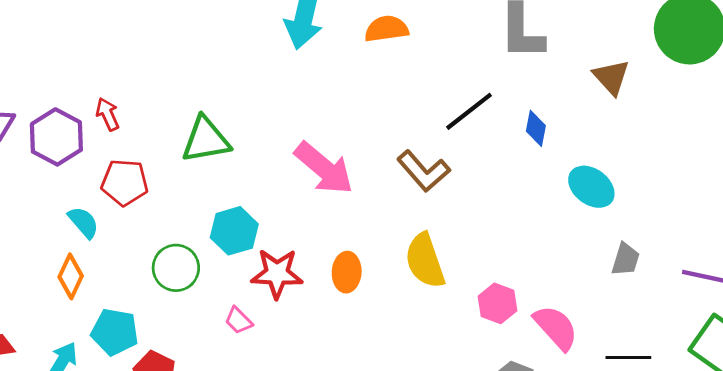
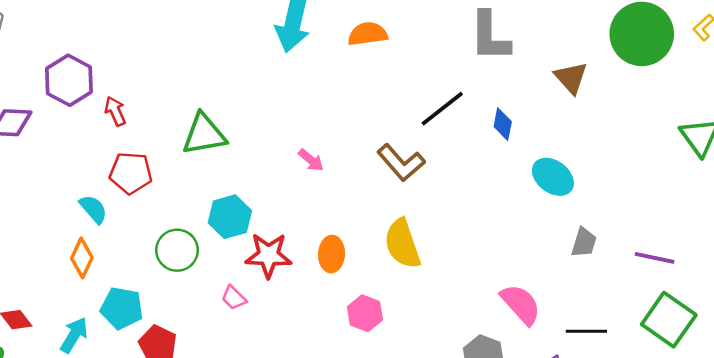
purple hexagon: (56, 137) -> (69, 80), moved
pink arrow: (324, 168) -> (311, 160), size x0.5
pink hexagon: (497, 303) -> (365, 313), moved

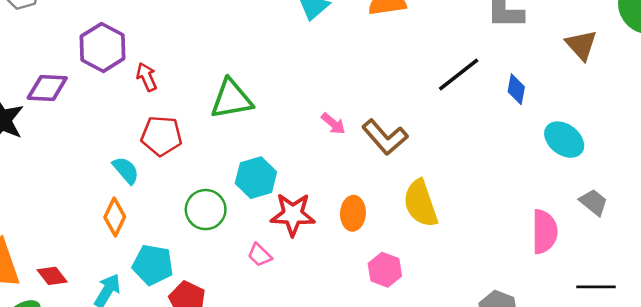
brown L-shape: (401, 163) -> (385, 137), moved
gray trapezoid: (584, 242) -> (594, 202), turned -68
pink semicircle: (521, 304) -> (545, 232), moved, turned 42

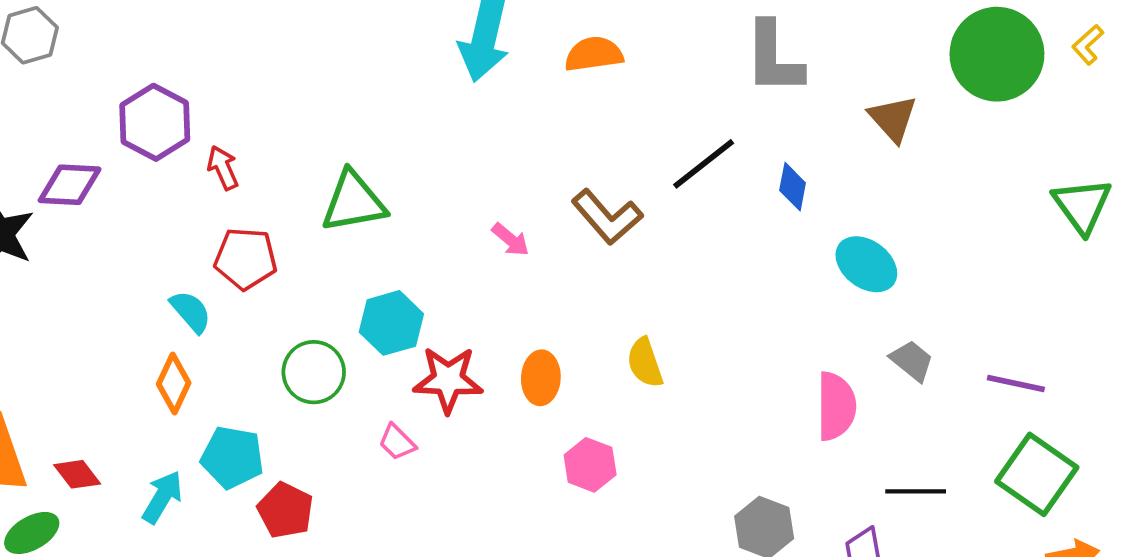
brown L-shape: (385, 137) -> (607, 217), moved
yellow semicircle: (420, 203) -> (645, 363), size x0.7

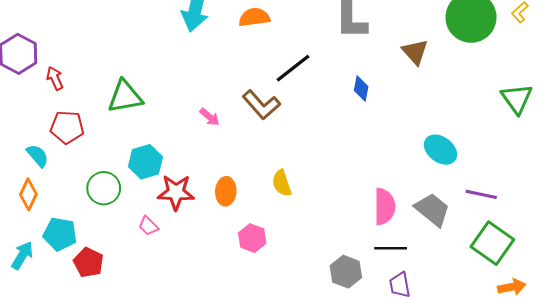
black line: (704, 164) -> (293, 68), moved
cyan ellipse: (866, 264) -> (440, 150), moved
gray trapezoid: (912, 361) -> (432, 210), moved, size x1.5
black line: (916, 491) -> (391, 248), moved

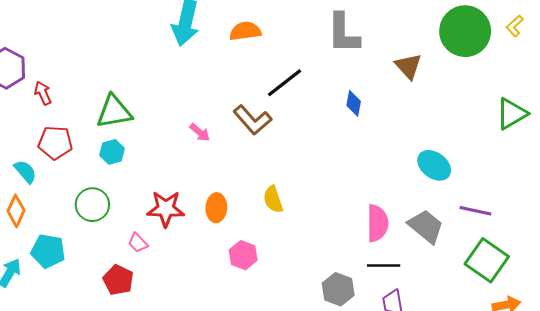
green triangle: (517, 99) -> (512, 114), turned 36
cyan hexagon: (145, 162) -> (112, 152), moved, size x0.7
red pentagon: (88, 263) -> (118, 280), moved

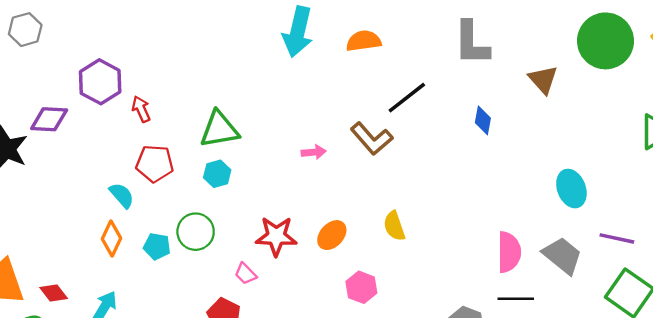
pink arrow: (200, 132) -> (314, 152), turned -45
cyan ellipse: (434, 165) -> (571, 189), turned 32
orange ellipse: (216, 208) -> (332, 235), turned 40
cyan pentagon: (48, 251) -> (157, 246), moved, size x0.7

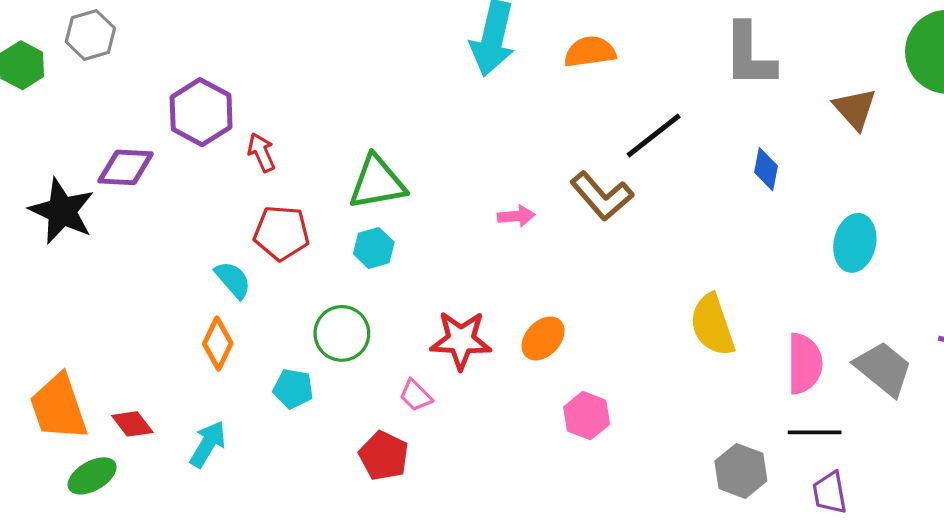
cyan ellipse: (571, 189) -> (855, 243), moved, turned 33
yellow semicircle: (394, 226) -> (712, 325), moved, size x1.4
cyan pentagon: (157, 246) -> (293, 389), moved

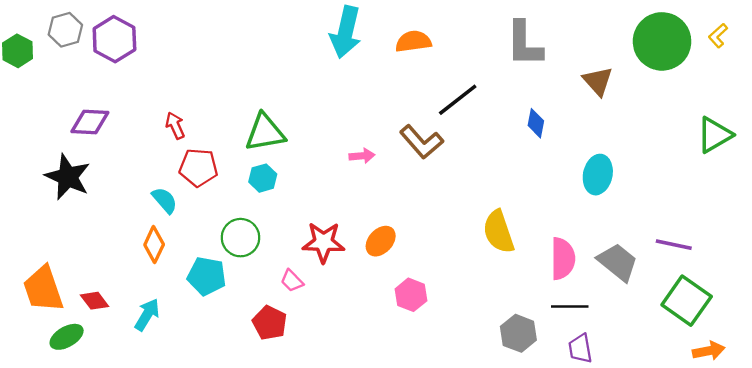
purple hexagon: (201, 112) -> (114, 39), moved
red arrow: (261, 152) -> (175, 125), moved
black star: (62, 211) -> (68, 177), moved
cyan pentagon: (293, 389) -> (207, 276), size x1.4

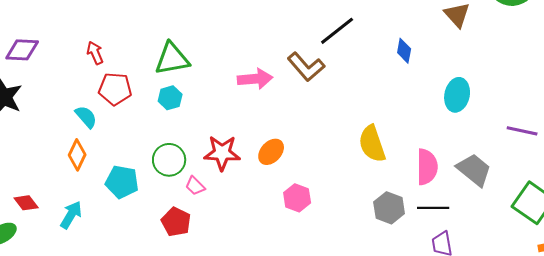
pink arrow: (362, 156) -> (255, 79), size x1.6
green circle: (241, 238) -> (169, 160), moved
purple line: (674, 245) -> (522, 131), moved
gray hexagon: (518, 333) -> (389, 208), moved

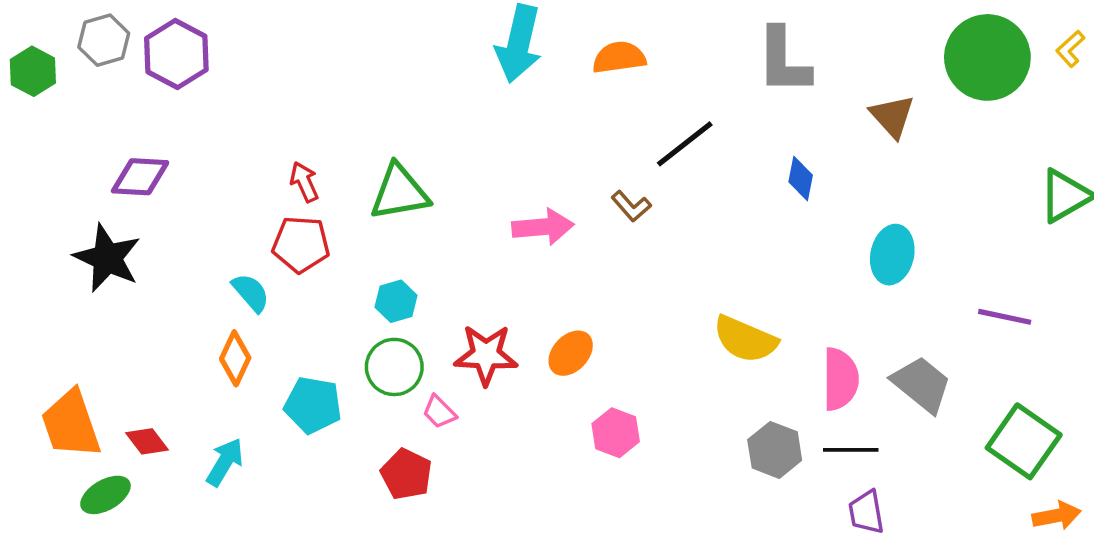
red arrow: (95, 53) -> (304, 182), moved
brown L-shape: (306, 67) -> (631, 206), size x0.6
cyan hexagon: (170, 98) -> (396, 301), moved
yellow semicircle: (372, 144) -> (745, 339), turned -48

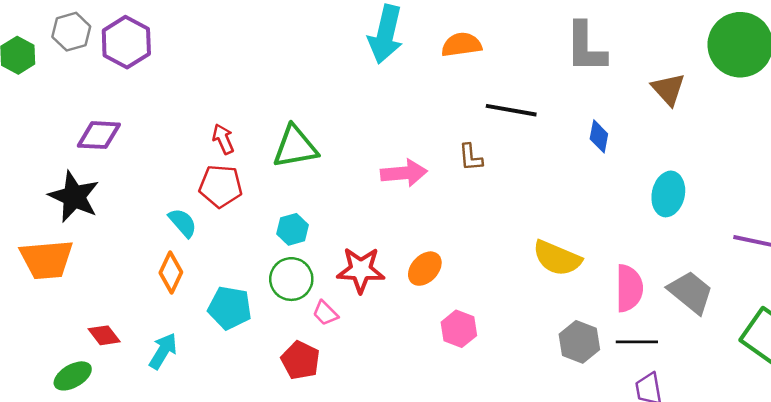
black line: (685, 144) -> (511, 110), turned 48
brown L-shape: (631, 206) -> (471, 157), turned 36
orange trapezoid: (71, 424) -> (46, 259), moved, turned -76

